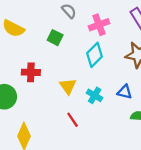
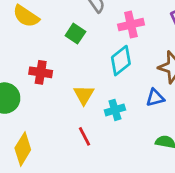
blue triangle: (125, 92) -> (155, 98), moved, turned -35
cyan cross: (95, 95) -> (115, 110), turned 35

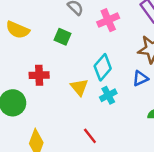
cyan diamond: (121, 61) -> (103, 67), moved
red line: (84, 136) -> (90, 136), moved

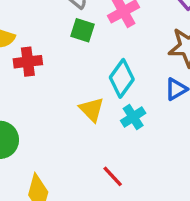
green square: (62, 37) -> (83, 30), moved
red cross: (39, 75) -> (28, 62), moved

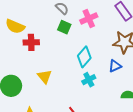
yellow triangle: (92, 110) -> (44, 77), moved

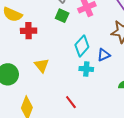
blue triangle: (115, 66) -> (104, 55), moved
cyan cross: (89, 80) -> (86, 69), turned 32

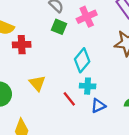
blue triangle: (104, 55) -> (98, 106), moved
red line: (71, 102) -> (69, 99), moved

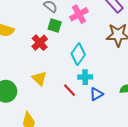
red cross: (22, 45) -> (40, 43), moved, turned -35

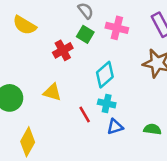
pink cross: (79, 14) -> (117, 28), turned 30
yellow triangle: (39, 78) -> (52, 92), turned -42

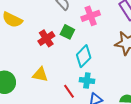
pink cross: (117, 28) -> (91, 16), turned -30
green square: (85, 34) -> (67, 32), moved

